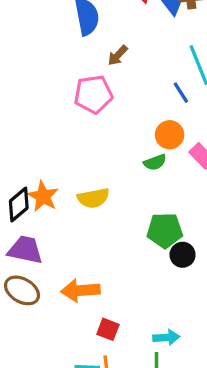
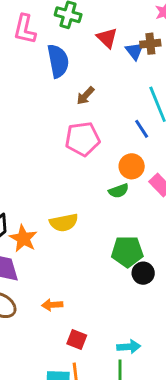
pink pentagon: (93, 94) -> (83, 139), moved
orange star: (43, 196) -> (23, 238), moved
orange arrow: (80, 290) -> (52, 305), size x0.6

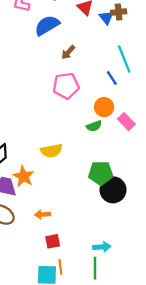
blue semicircle: (58, 61) -> (47, 25), turned -110
orange star: (23, 238) -> (23, 176), moved
black circle: (143, 273) -> (113, 190), size x1.5
red square: (77, 339) -> (53, 241), moved, turned -32

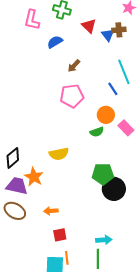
blue semicircle: (47, 25) -> (55, 42), size x0.7

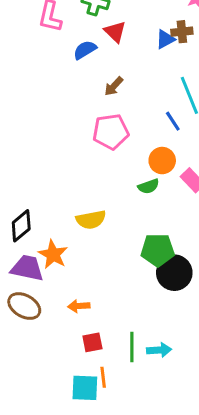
red triangle: (89, 26) -> (115, 32), moved
blue triangle: (108, 35) -> (165, 39), turned 40
green line: (98, 259) -> (132, 347), moved

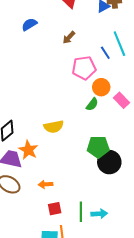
blue semicircle: (85, 50) -> (29, 24), moved
blue line: (173, 121) -> (105, 53), moved
pink pentagon: (111, 132) -> (84, 68), moved
green semicircle: (149, 186) -> (92, 104), turned -32

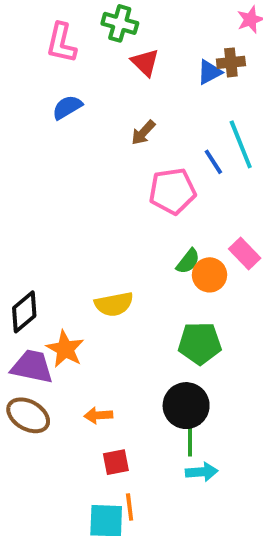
orange circle: (101, 87) -> (209, 275), moved
black circle: (109, 162) -> (186, 406), moved
green line: (81, 212) -> (190, 437), moved

